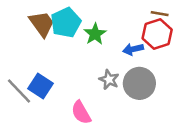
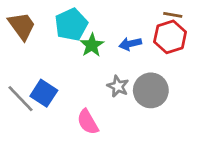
brown trapezoid: (42, 24) -> (22, 26), moved
green star: (95, 34) -> (92, 45), moved
blue arrow: (133, 49) -> (130, 44), moved

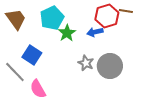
red hexagon: (170, 37) -> (107, 16), moved
blue square: (44, 93) -> (32, 55), moved
pink semicircle: (88, 122) -> (38, 89), moved

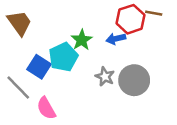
cyan pentagon: (52, 18) -> (63, 57), moved

